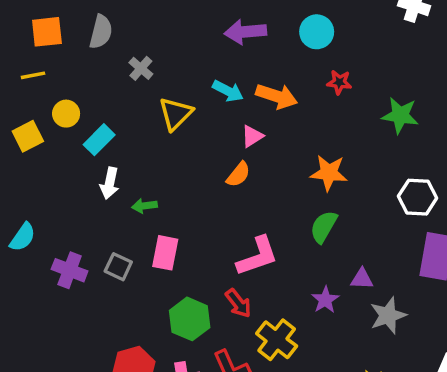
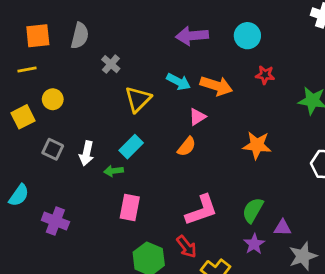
cyan rectangle: (99, 140) -> (131, 147), moved
green semicircle: (324, 227) -> (253, 210), moved
gray square: (118, 267) -> (53, 149), moved

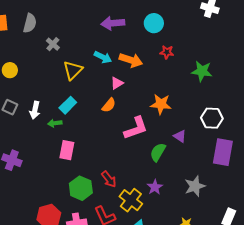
pink L-shape: (201, 210) -> (136, 128), moved
purple triangle: (283, 228) -> (180, 136), moved, turned 32
purple star: (254, 244) -> (155, 187), moved

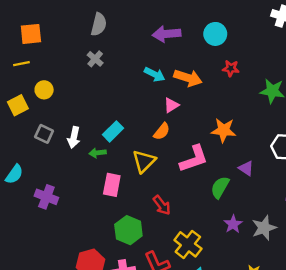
gray semicircle: (30, 23) -> (99, 24), moved
yellow triangle: (73, 70) -> (144, 161), moved
red arrow: (109, 179) -> (162, 205), moved
purple star: (155, 187) -> (233, 224), moved

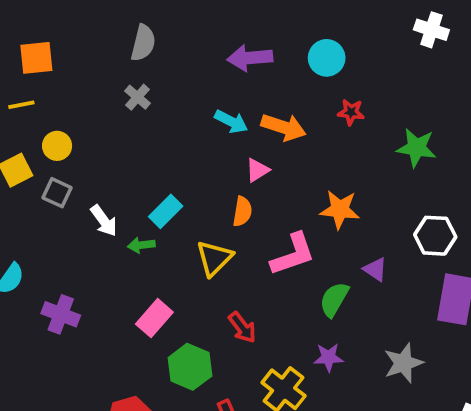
orange semicircle: (162, 131) -> (242, 211), turned -30
gray square: (44, 134) -> (57, 193), moved
white arrow: (74, 137) -> (104, 221), turned -48
pink rectangle: (112, 185) -> (154, 318), moved, turned 30
purple star: (233, 224) -> (328, 357), moved, turned 30

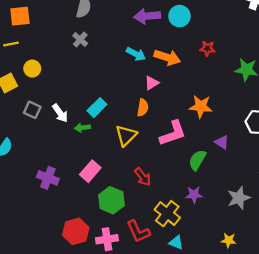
cyan circle: (327, 58) -> (180, 16), moved
gray square: (57, 193) -> (32, 110), moved
purple cross: (61, 314) -> (48, 178), moved

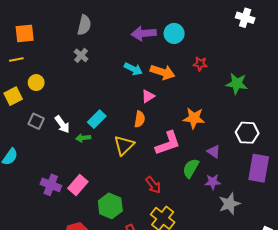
pink rectangle: (90, 171) -> (78, 185), moved
red arrow: (143, 177) -> (153, 185), moved
purple star: (194, 195) -> (213, 182), moved

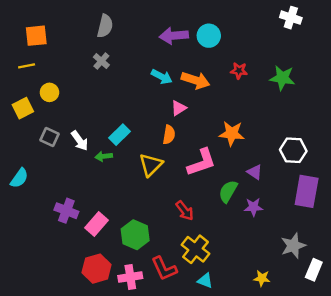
green star: (237, 84) -> (282, 78), moved
pink rectangle: (78, 185) -> (97, 224), moved
gray star: (229, 204) -> (293, 246), moved

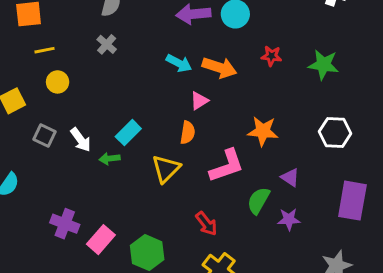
yellow line: (27, 66) -> (45, 50), moved
yellow circle: (49, 92) -> (58, 82), moved
white hexagon: (293, 150) -> (335, 133), moved

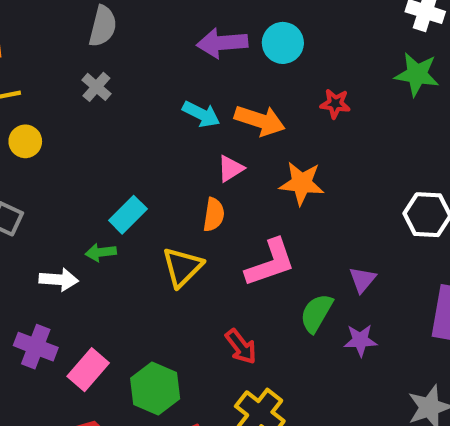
green star: (324, 65) -> (417, 74), moved
orange star: (263, 131) -> (302, 183), moved
white arrow: (81, 140) -> (59, 280), moved, turned -50
purple triangle: (290, 177) -> (362, 280), turned 36

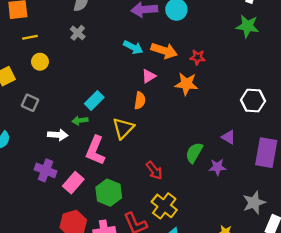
red star: (335, 104) -> (197, 57), moved
pink L-shape: (270, 263) -> (95, 150), moved, turned 132
purple triangle: (362, 280) -> (229, 137), moved, turned -40

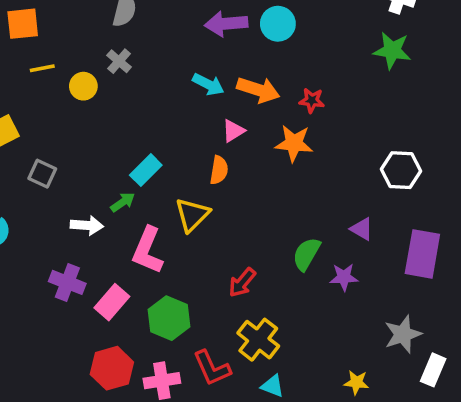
yellow circle: (40, 62) -> (83, 86), moved
green arrow: (80, 120) -> (123, 202), turned 152
red arrow: (154, 170) -> (242, 282), turned 78

